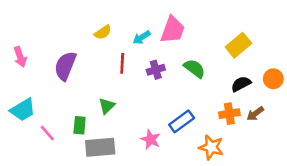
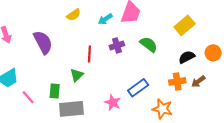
red line: (122, 63) -> (89, 54), moved
purple semicircle: (65, 66) -> (43, 42), turned 130

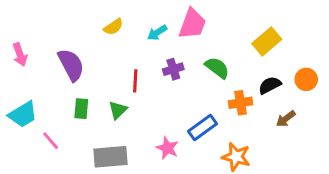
orange cross: (177, 81) -> (240, 103), moved
green rectangle: (55, 91) -> (81, 109), moved

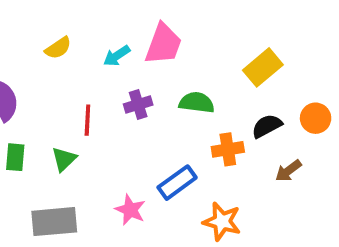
green semicircle: (217, 68) -> (197, 103), turned -30

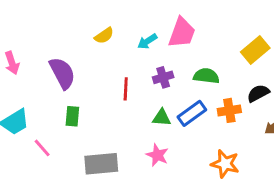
green triangle: (64, 159) -> (162, 118), moved, turned 48
blue rectangle: (177, 183) -> (192, 113), moved

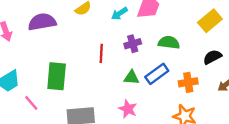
purple semicircle: (62, 73) -> (42, 22), moved, turned -72
orange cross: (229, 110) -> (188, 82), moved
green rectangle: (72, 116) -> (57, 76), size x1.6

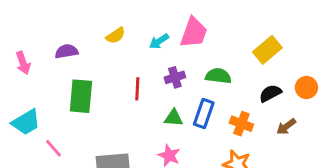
purple semicircle: (42, 22) -> (66, 51), size x0.7
blue rectangle: (157, 74) -> (204, 114), turned -35
green rectangle: (57, 76) -> (81, 96), moved
orange cross: (188, 82) -> (241, 124), turned 30

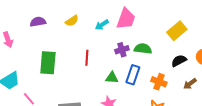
purple semicircle: (66, 51) -> (38, 22), moved
purple cross: (175, 77) -> (122, 50), moved

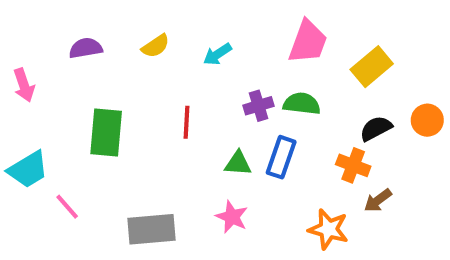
pink trapezoid: (126, 19) -> (308, 42), moved
orange cross: (159, 82) -> (353, 165), moved
brown arrow: (190, 84) -> (378, 200), moved

